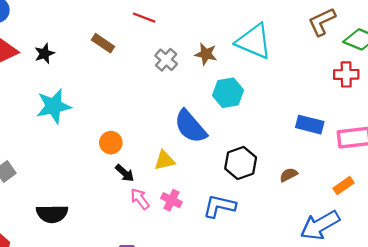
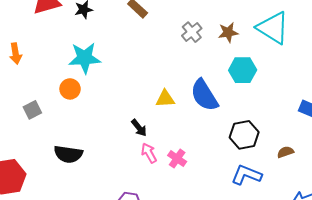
brown star: (206, 54) -> (228, 32), turned -30
orange circle: (111, 143) -> (70, 89), moved
yellow triangle: (165, 160) -> (165, 99), moved
blue L-shape: (219, 206) -> (246, 175), moved

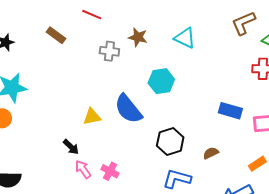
cyan triangle: (273, 28) -> (185, 38), size x0.7
gray cross: (192, 32) -> (109, 51), turned -36
brown star: (228, 32) -> (138, 37), moved, turned 30

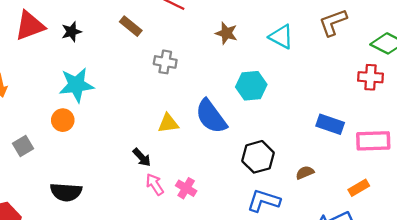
brown L-shape: (244, 23) -> (333, 22), moved
gray cross: (109, 51) -> (165, 62), moved

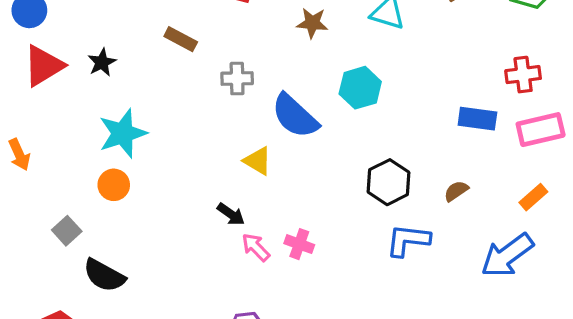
red cross: (371, 77) -> (523, 75), moved
blue semicircle: (211, 116) -> (295, 116), moved
yellow triangle: (168, 123) -> (258, 161), turned 50
black semicircle: (66, 192) -> (104, 275), moved, turned 36

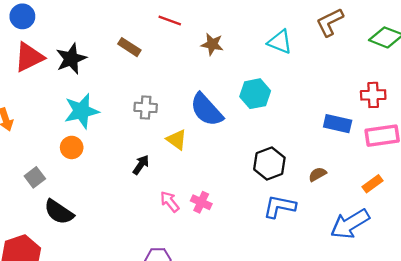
brown star: (312, 23) -> (212, 44), moved
black star: (102, 62) -> (71, 59), size x1.5
gray cross: (237, 78) -> (146, 107), moved
black arrow: (231, 214) -> (141, 165), moved, turned -96

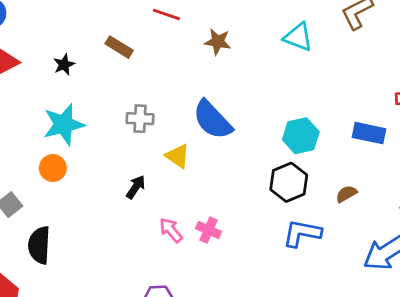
black star: (71, 59) -> (64, 65), moved, size x0.6
cyan hexagon: (255, 94) -> (301, 136), moved
black semicircle: (59, 212) -> (39, 245), turned 60

